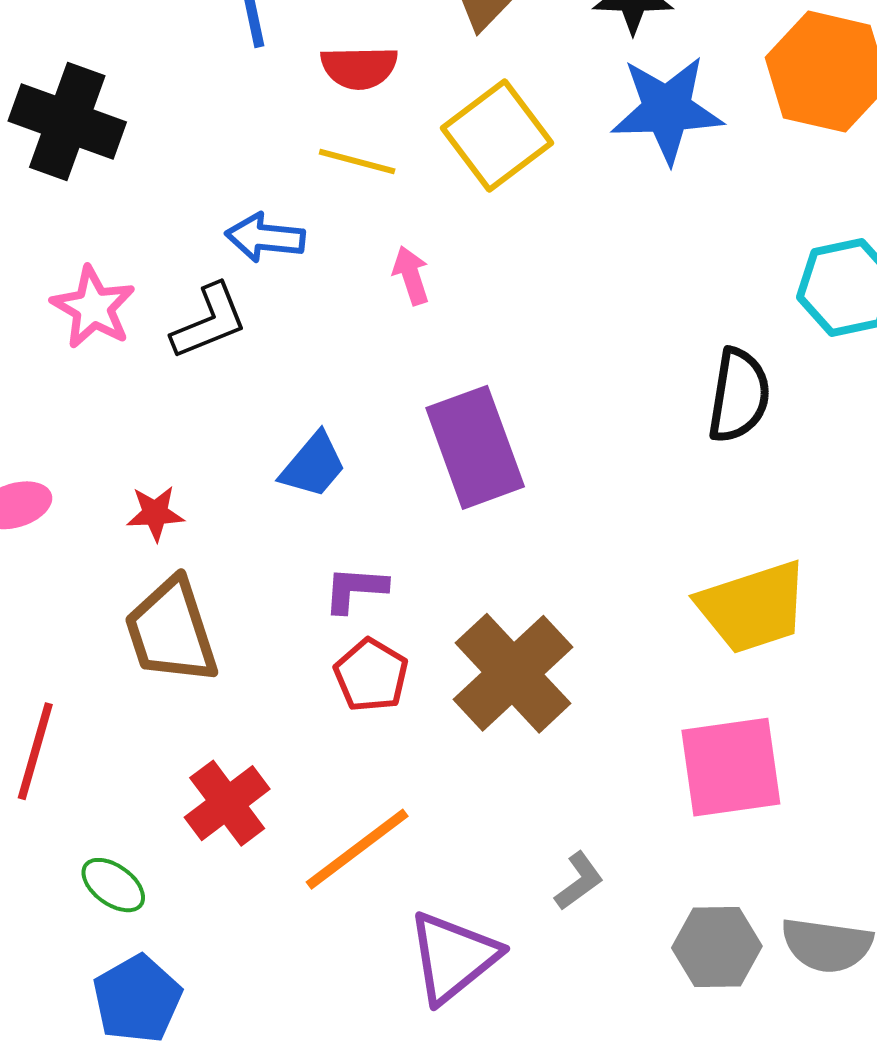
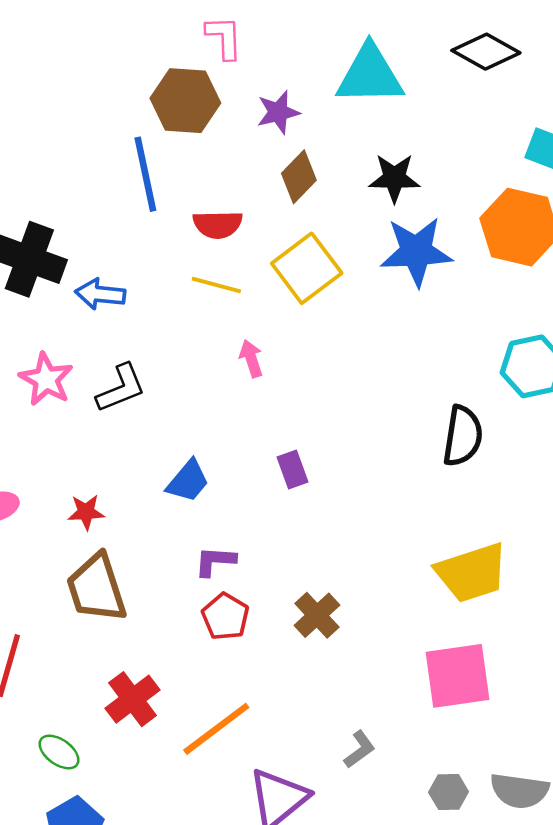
blue arrow: (265, 237) -> (100, 294), moved
purple rectangle: (475, 447) -> (292, 470), size x0.5
brown cross: (513, 673) -> (317, 615), size x0.6
gray hexagon: (717, 947) -> (449, 792), size x0.7

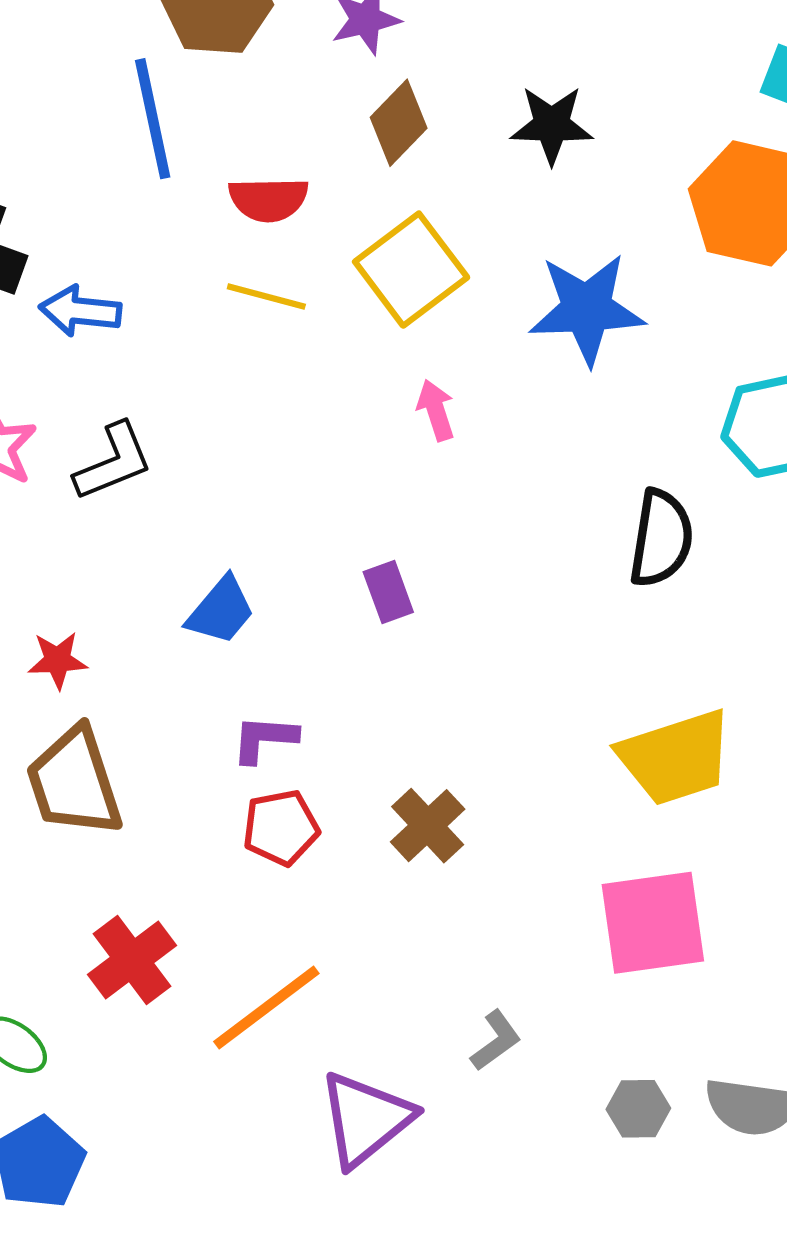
blue star: (416, 252) -> (587, 309), moved
pink arrow: (251, 359) -> (436, 410), moved
red pentagon: (225, 617) -> (281, 828), turned 30

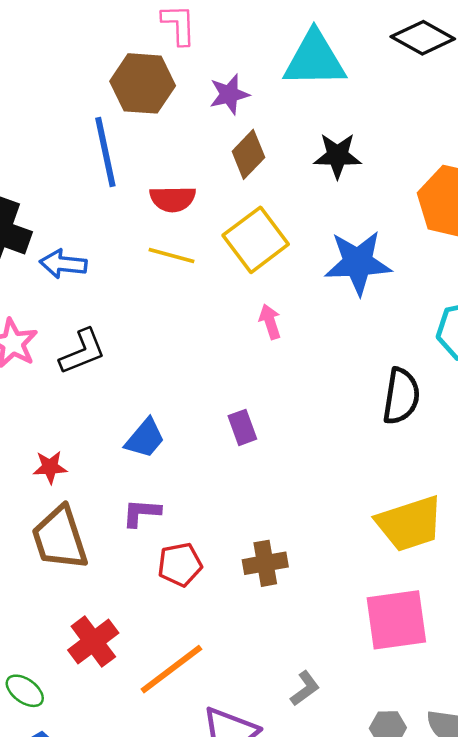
purple L-shape: (264, 739) -> (141, 513), moved
brown cross: (428, 826) -> (265, 563), turned 33

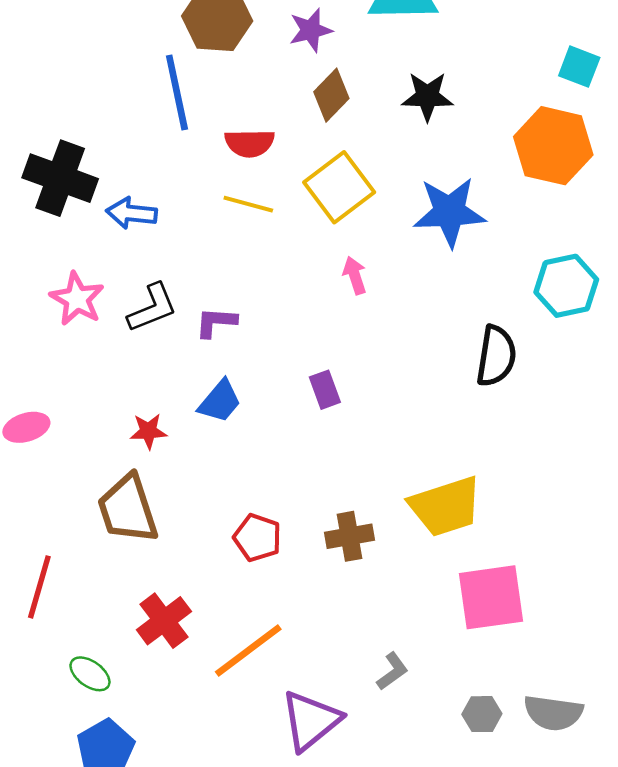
red star: (50, 467) -> (148, 431), moved
purple L-shape: (141, 513) -> (216, 322), moved
yellow trapezoid: (410, 524) -> (446, 506), moved
red pentagon: (180, 565) -> (257, 538), turned 30

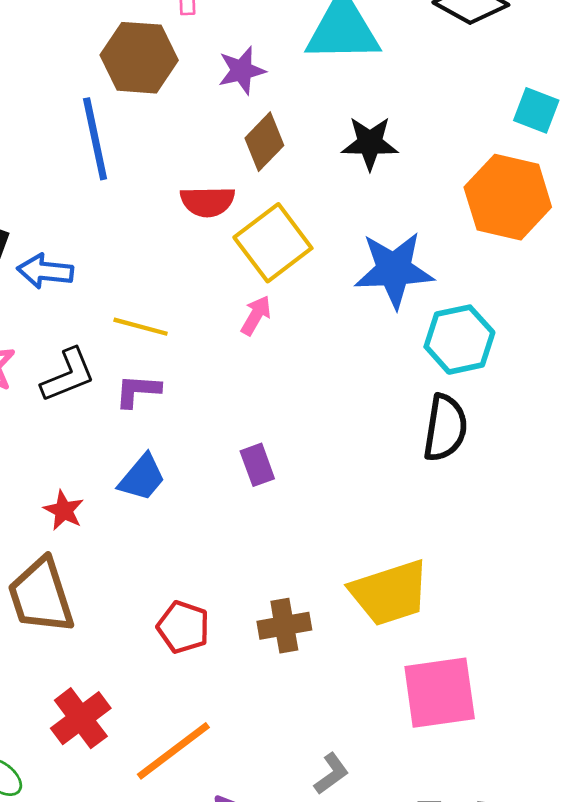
red semicircle: (250, 143) -> (207, 201), moved
yellow line: (248, 204) -> (141, 327), moved
pink arrow: (355, 275) -> (256, 315), moved, turned 48
cyan hexagon: (566, 286) -> (459, 340), moved
red star: (148, 431) -> (64, 510), turned 30

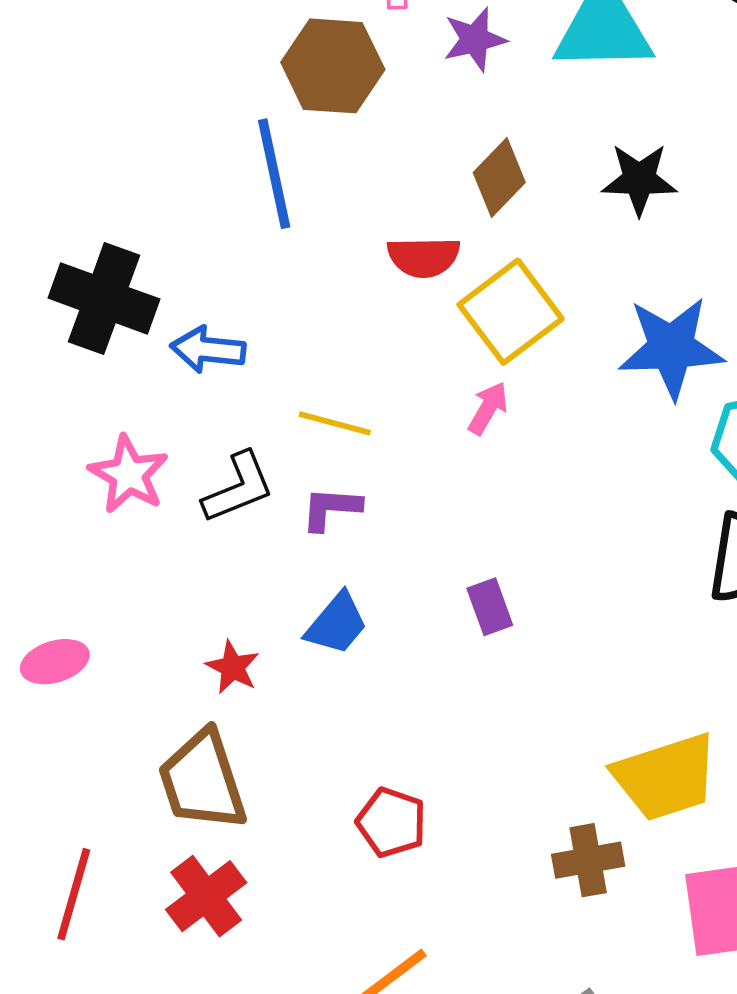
purple star: (242, 70) -> (475, 39), moved
brown cross: (284, 626) -> (588, 860), moved
red cross: (81, 718) -> (206, 896), moved

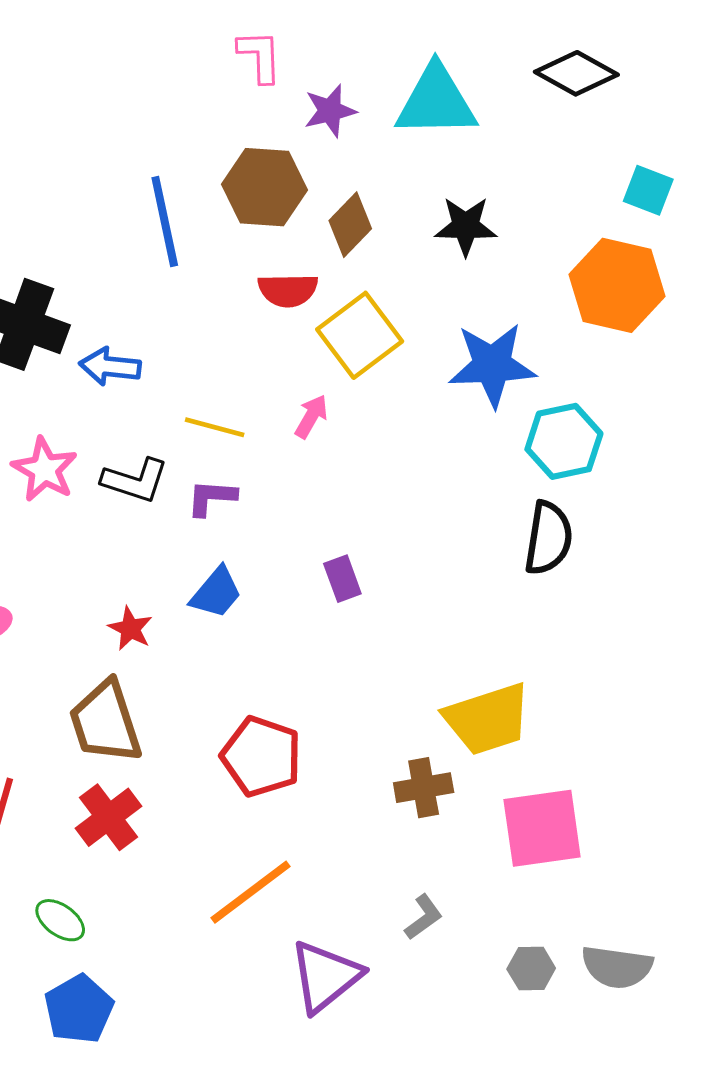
brown hexagon: (333, 66) -> (264, 187), moved
pink arrow: (488, 408) -> (311, 416), moved
black L-shape: (238, 488) -> (135, 480), turned 40
red pentagon: (391, 822) -> (261, 756), size x1.4

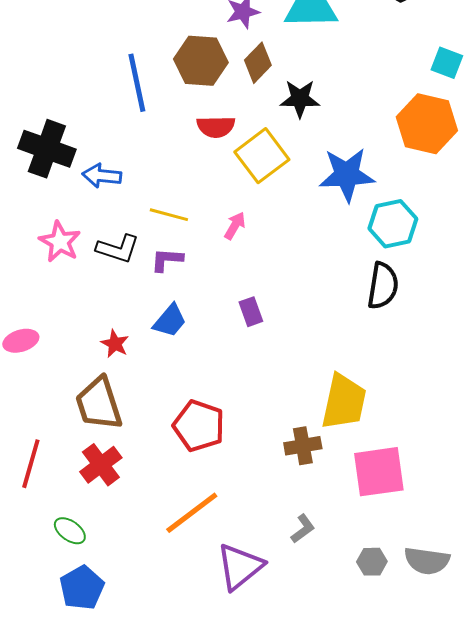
brown diamond: (350, 225) -> (258, 63), moved
black star: (466, 226) -> (300, 99), moved
pink arrow: (311, 416) -> (235, 226), moved
yellow trapezoid: (488, 719) -> (344, 402), turned -60

